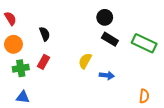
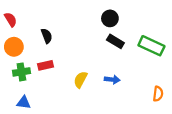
yellow semicircle: (85, 61) -> (80, 80), moved
red rectangle: (44, 62) -> (46, 65), turned 48
orange semicircle: (144, 96) -> (158, 94), moved

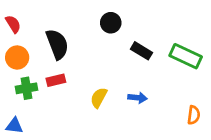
black circle: (110, 18) -> (111, 23), moved
black semicircle: (47, 36) -> (57, 44), size x1.6
blue triangle: (24, 102) -> (14, 126), moved

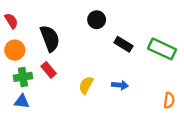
red rectangle: (56, 80) -> (49, 70), turned 63
blue triangle: (14, 126) -> (22, 101), moved

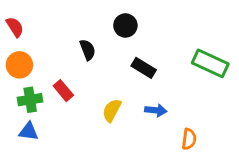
black semicircle: (50, 38) -> (88, 50), moved, size x0.6
black rectangle: (123, 44) -> (144, 68), moved
orange semicircle: (169, 100) -> (189, 139), moved

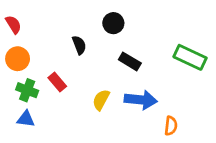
green cross: (30, 100) -> (27, 90), turned 30
blue arrow: (156, 110) -> (141, 100), size x1.6

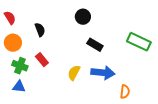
black semicircle: (79, 45) -> (40, 30), moved

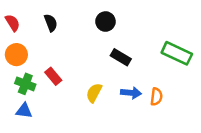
black semicircle: (40, 30) -> (51, 23), moved
blue arrow: (103, 73) -> (131, 93), size x0.7
orange semicircle: (125, 92) -> (156, 97), moved

